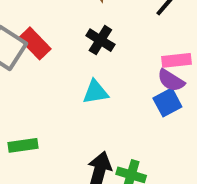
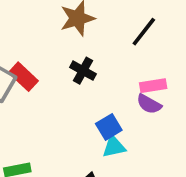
cyan triangle: (96, 92) -> (114, 147), moved
blue square: (167, 102) -> (109, 127), moved

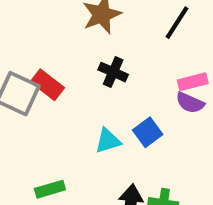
cyan triangle: (114, 147) -> (108, 141), moved

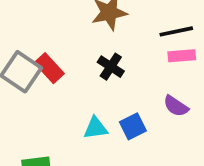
black line: (177, 23) -> (176, 31), turned 36
pink rectangle: (193, 82) -> (182, 56), moved

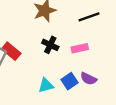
pink rectangle: (182, 56) -> (80, 48), moved
purple semicircle: (176, 106) -> (89, 79), moved

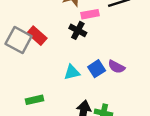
pink rectangle: (80, 48) -> (90, 14), moved

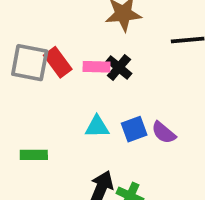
pink rectangle: (90, 14) -> (97, 67), moved
gray square: (19, 40) -> (30, 63), turned -30

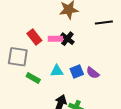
gray square: (30, 63) -> (18, 57), moved
green rectangle: (34, 155) -> (33, 78), moved, turned 32

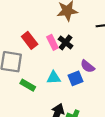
pink rectangle: (55, 39) -> (52, 42), turned 64
purple semicircle: (93, 73) -> (88, 66), moved

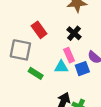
pink rectangle: (52, 42) -> (69, 55), moved

